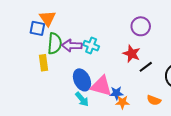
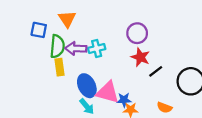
orange triangle: (48, 18) -> (67, 19), moved
purple circle: (141, 26) -> (137, 33), moved
cyan cross: (91, 46) -> (97, 48), turned -35
yellow rectangle: (44, 63) -> (59, 67), moved

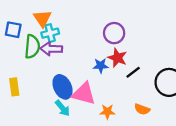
cyan cross: (97, 48) -> (50, 33), moved
yellow rectangle: (59, 67) -> (14, 87), moved
blue star: (124, 100) -> (101, 66), moved

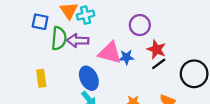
cyan cross: (50, 33) -> (86, 15), moved
red star: (117, 58) -> (156, 49), moved
pink triangle: (84, 94) -> (110, 53), moved

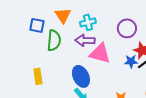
cyan cross: (86, 15) -> (88, 22), moved
purple arrow: (78, 41) -> (85, 40), moved
blue star: (127, 57) -> (131, 61), moved

